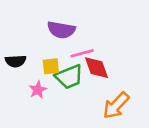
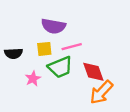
yellow square: (51, 66) -> (44, 49), moved
red diamond: (97, 68) -> (93, 72), moved

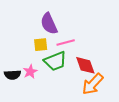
purple semicircle: (53, 26) -> (49, 24), turned 55
black semicircle: (14, 53) -> (12, 75), moved

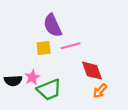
green trapezoid: (55, 61) -> (49, 90), moved
orange arrow: (93, 84) -> (100, 91), size x0.6

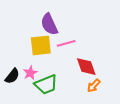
yellow square: (44, 48) -> (41, 45), size x1.5
black semicircle: (13, 81) -> (12, 76), turned -49

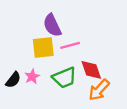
green trapezoid: (46, 85) -> (64, 78), moved
orange arrow: (94, 86) -> (99, 90), size x1.5

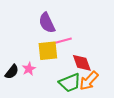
yellow square: (43, 48) -> (48, 51), moved
green trapezoid: (64, 78) -> (70, 83), moved

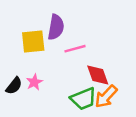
purple semicircle: (47, 23) -> (56, 27), turned -145
yellow square: (48, 51) -> (33, 42), moved

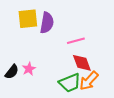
yellow square: (33, 42) -> (28, 19), moved
pink line: (75, 49) -> (76, 41), moved

